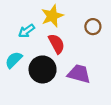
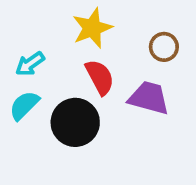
cyan arrow: (26, 31) -> (30, 64), moved
purple trapezoid: (79, 74) -> (149, 98), moved

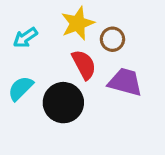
brown circle: (164, 47) -> (112, 39), moved
cyan arrow: (30, 64) -> (25, 38), moved

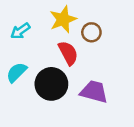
purple trapezoid: (125, 82) -> (94, 92), moved

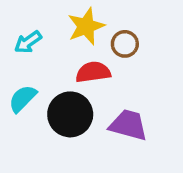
red semicircle: (68, 53) -> (93, 72), turned -70

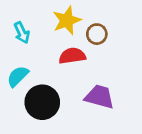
cyan arrow: (28, 42) -> (22, 33), turned -80
black circle: (70, 114) -> (42, 102), moved

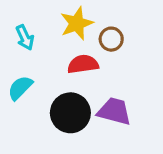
black circle: (42, 102) -> (70, 113), moved

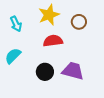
brown circle: (111, 39) -> (79, 22), moved
black circle: (70, 113) -> (45, 72), size x0.7

